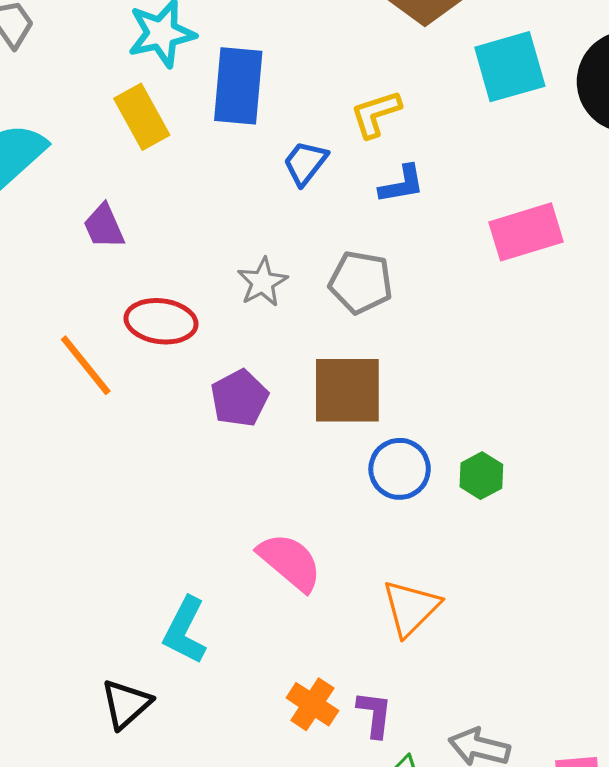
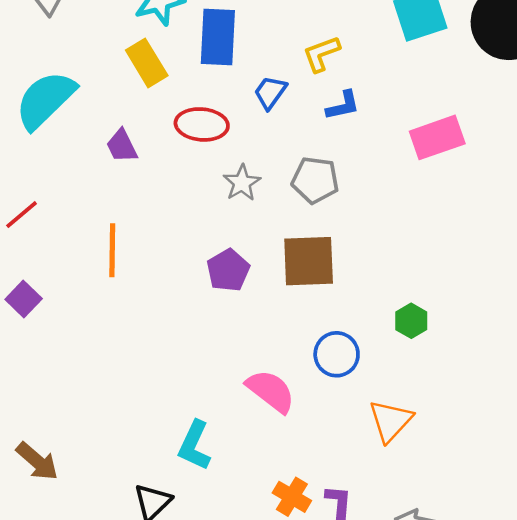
red ellipse: (161, 321) -> (202, 124), moved
orange line: (86, 365) -> (112, 250), turned 42
blue circle: (400, 469) -> (337, 354), moved
orange triangle: (411, 608) -> (391, 421), moved

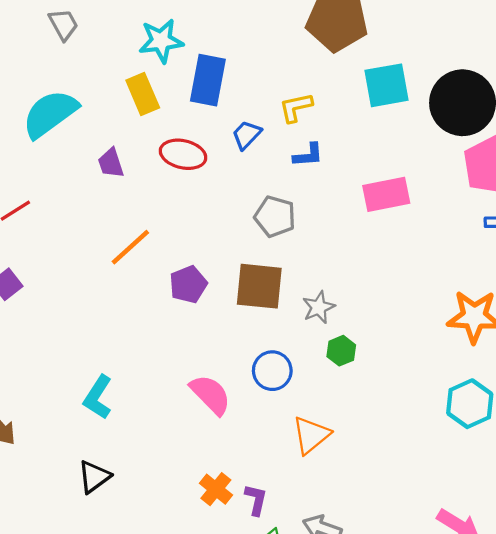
gray star: (242, 183) -> (319, 307), moved
orange line: (112, 250) -> (130, 247), moved, turned 39
cyan L-shape: (194, 445) -> (98, 397), moved

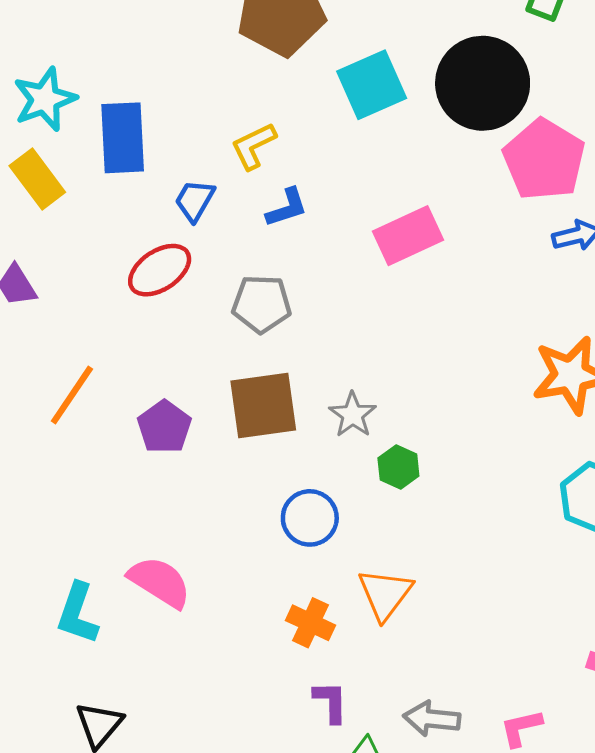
red ellipse: (183, 154) -> (160, 270), moved, turned -33
pink semicircle: (210, 395) -> (160, 582), moved
orange cross: (216, 489) -> (310, 623), moved

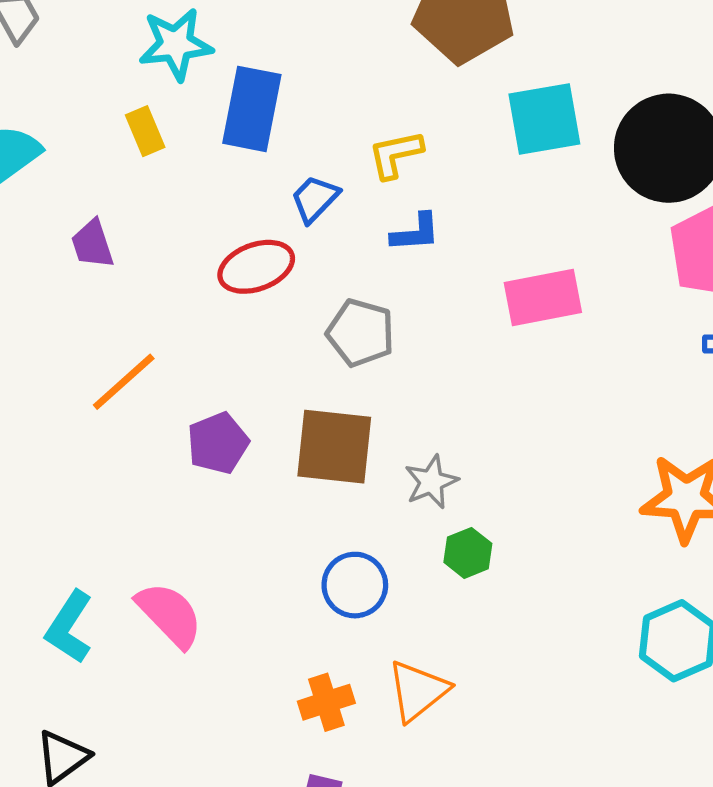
yellow rectangle: (37, 179) -> (145, 131), size x0.7
orange cross: (310, 623) -> (326, 702), turned 33

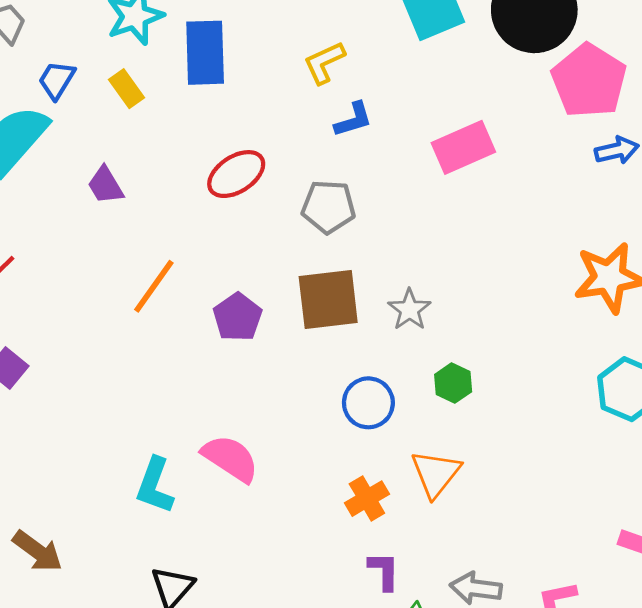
blue trapezoid: (315, 199) -> (57, 80), moved
green hexagon: (468, 553) -> (453, 383), moved

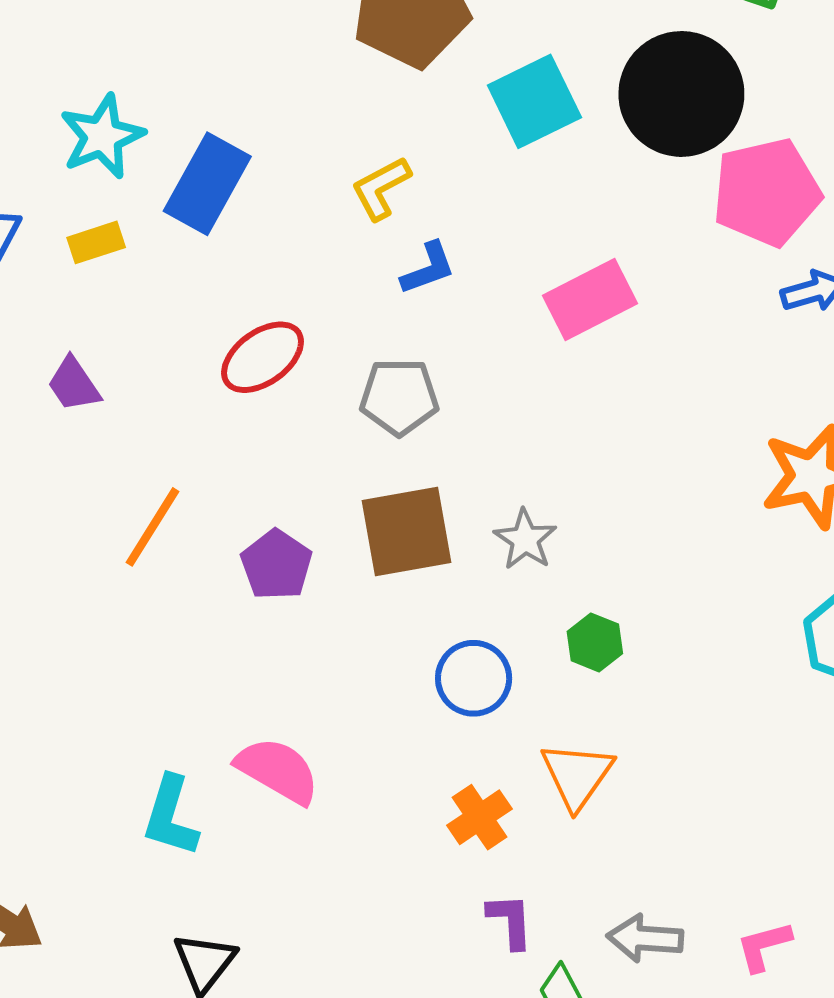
blue rectangle: (205, 53) -> (207, 184), turned 34
pink pentagon: (589, 81) -> (767, 192), turned 30
yellow rectangle: (126, 89) -> (96, 242), turned -69

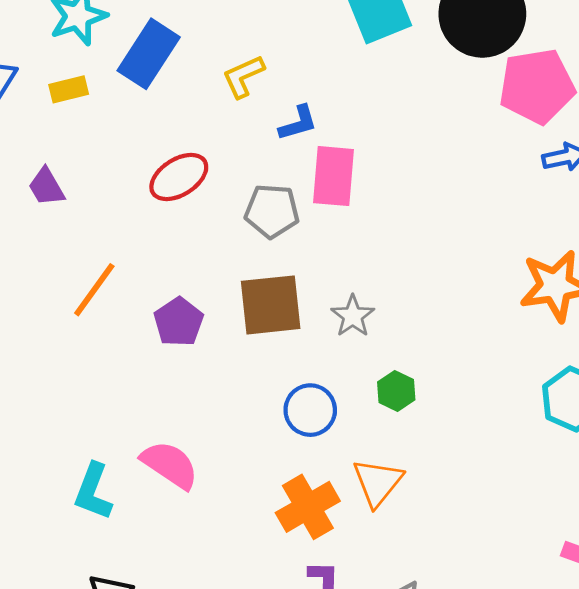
yellow L-shape: (381, 188) -> (243, 76), moved
pink rectangle: (590, 299) -> (334, 176), moved, turned -62
orange cross: (480, 817) -> (308, 507), size x1.4

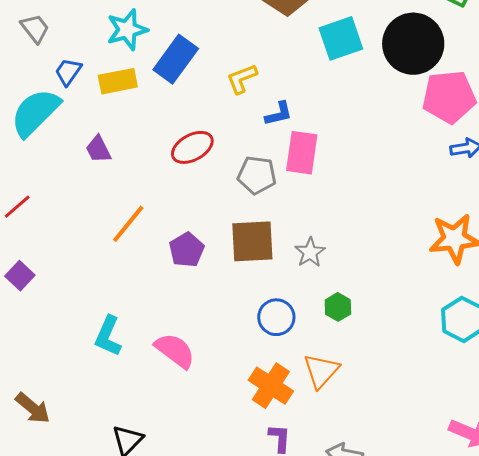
yellow rectangle: (69, 89) -> (118, 81), size x1.4
cyan L-shape: (93, 491) -> (108, 336), moved
orange cross: (308, 507) -> (271, 386), turned -30

